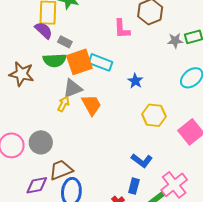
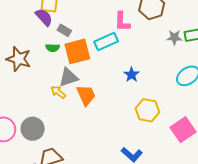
green semicircle: (55, 60) -> (53, 48), size x0.6
cyan rectangle: (100, 62) -> (106, 42), moved, turned -50
yellow arrow: (64, 104) -> (58, 92), turned -84

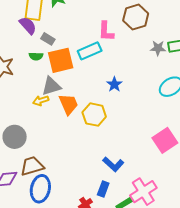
yellow arrow: (58, 92) -> (41, 101), turned -56
yellow hexagon: (147, 110) -> (94, 115), moved

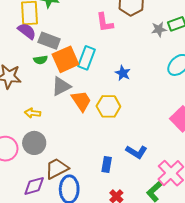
gray rectangle: (48, 39) -> (49, 41), size x1.5
cyan rectangle: (90, 51) -> (86, 58), moved, turned -35
yellow arrow: (41, 101) -> (33, 113), moved, turned 35
blue rectangle: (103, 189) -> (107, 164), moved

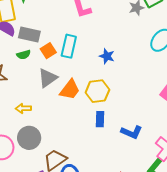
orange square: (65, 59) -> (48, 51), size x0.6
orange trapezoid: (81, 101) -> (70, 90), turned 80
blue rectangle: (107, 164) -> (100, 119), moved

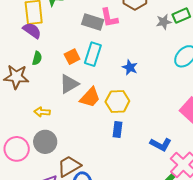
gray rectangle: (29, 34) -> (93, 22), moved
green semicircle: (24, 55) -> (37, 58), moved, turned -64
blue L-shape: (132, 132) -> (161, 144), moved

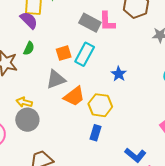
gray circle: (45, 142) -> (27, 120), moved

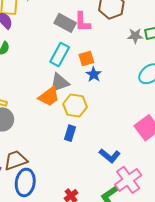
orange square: (64, 53) -> (86, 59), moved
gray triangle: (56, 79) -> (60, 83), moved

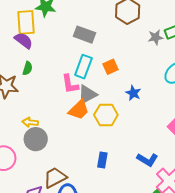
pink L-shape: (82, 22) -> (70, 84), moved
blue star: (94, 74) -> (133, 93), moved
blue rectangle: (70, 133) -> (102, 160), moved

